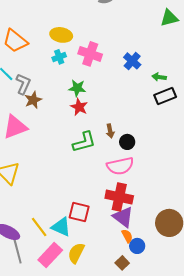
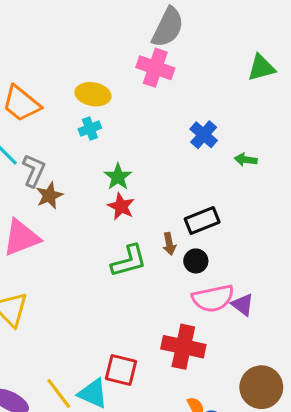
pink cross: (90, 54) -> (155, 68), moved
green star: (77, 88) -> (118, 177), turned 30
black rectangle: (165, 96) -> (202, 220), moved
pink semicircle: (120, 166) -> (213, 298), moved
purple triangle: (123, 217) -> (243, 305), moved, size x0.7

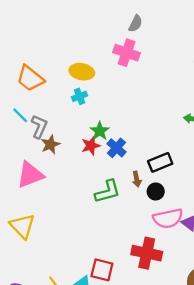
gray semicircle: (168, 27) -> (136, 24), size x0.6
blue cross: (204, 135) -> (116, 148), moved
red star: (121, 206) -> (91, 146), moved, turned 30

